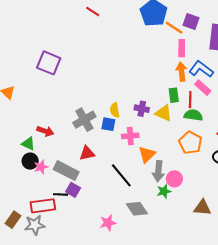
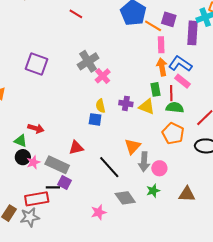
gray cross: (84, 120) -> (88, 61), moved
pink cross: (130, 136) -> (103, 76), moved, turned -35
green star: (164, 191) -> (153, 191), moved

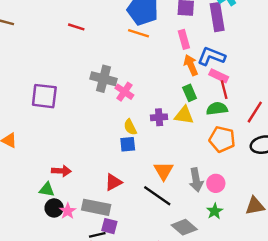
orange line: (153, 26) -> (139, 33), moved
gray cross: (88, 61) -> (103, 79), turned -30
red line: (171, 93) -> (224, 90), moved
orange triangle: (133, 146) -> (164, 171), moved

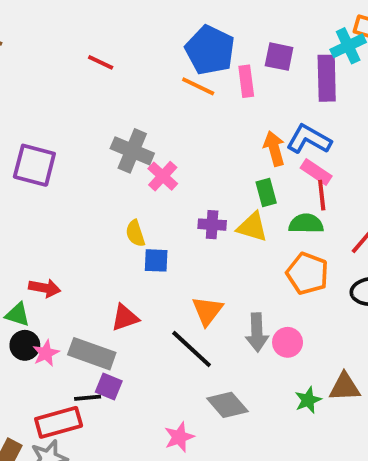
pink rectangle: (184, 39) -> (246, 81), moved
yellow semicircle: (130, 127) -> (135, 233), moved
green star: (215, 211) -> (308, 400), moved

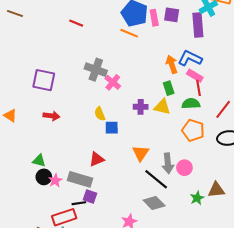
pink rectangle: (246, 81) -> (154, 18), moved
red arrow: (45, 288) -> (51, 116), moved
black line: (192, 349) -> (156, 179), moved

